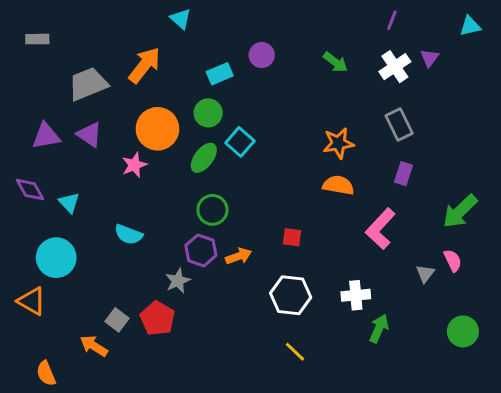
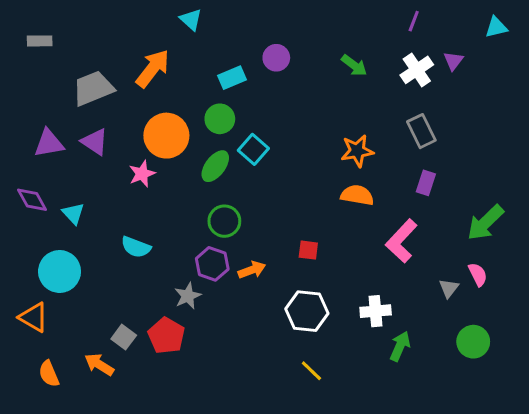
green circle: (463, 331) -> (473, 342), moved
orange semicircle: (46, 373) -> (49, 374), moved

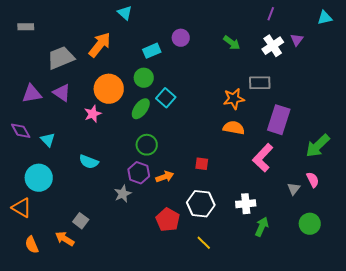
gray rectangle: (421, 131) -> (260, 83), moved, turned -65
purple rectangle: (426, 183) -> (279, 120), size x1.8
red pentagon: (166, 336) -> (168, 220), moved

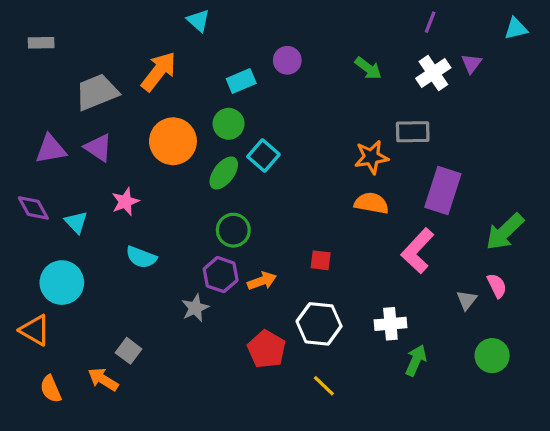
pink star: (93, 114) -> (125, 202), moved

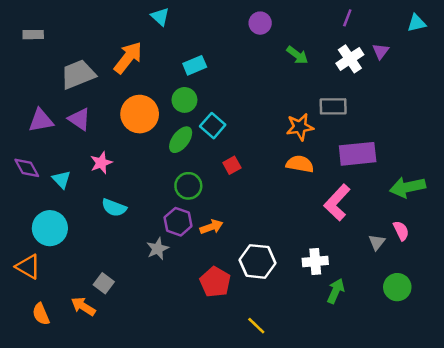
purple circle: (287, 60) -> (260, 23), moved
purple rectangle: (443, 190) -> (358, 154), turned 66
green arrow: (505, 232) -> (408, 187), turned 32
red square: (321, 260) -> (232, 165), moved, turned -36
yellow line: (324, 386) -> (256, 326), moved

